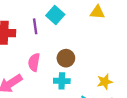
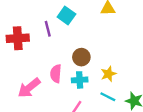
pink semicircle: (34, 62) -> (56, 74), moved
yellow star: (105, 82) -> (108, 74), moved

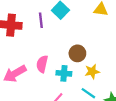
brown circle: (81, 57) -> (77, 53), moved

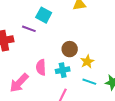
purple line: (41, 20) -> (29, 29), turned -48

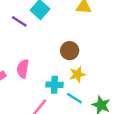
brown circle: (70, 49) -> (70, 51), moved
cyan cross: (63, 70) -> (54, 85), moved

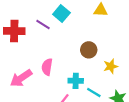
yellow star: (77, 74) -> (111, 66), moved

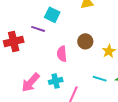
pink semicircle: (47, 67) -> (62, 54), moved
cyan cross: (76, 81) -> (56, 81), moved

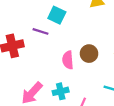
brown circle: (85, 41) -> (89, 54), moved

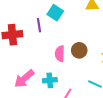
purple line: (41, 31) -> (39, 25), turned 56

